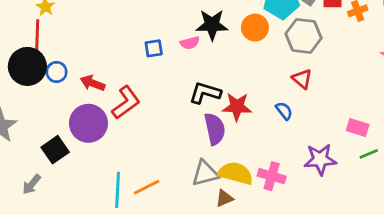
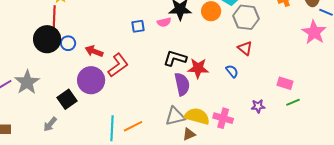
purple star: (320, 159) -> (258, 106), size x0.6

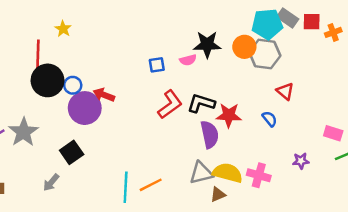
gray hexagon: (246, 17) -> (265, 54), moved
red line: (54, 18) -> (38, 55), moved
red L-shape: (118, 65) -> (170, 104), moved
purple circle: (91, 80) -> (85, 108), moved

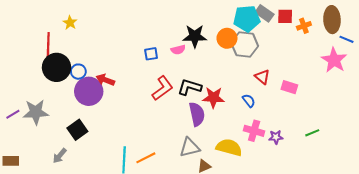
gray star: (23, 132) -> (36, 112), turned 30
pink rectangle: (333, 133) -> (289, 87), moved
yellow semicircle: (228, 173) -> (229, 147), moved
pink cross: (259, 175) -> (254, 131), moved

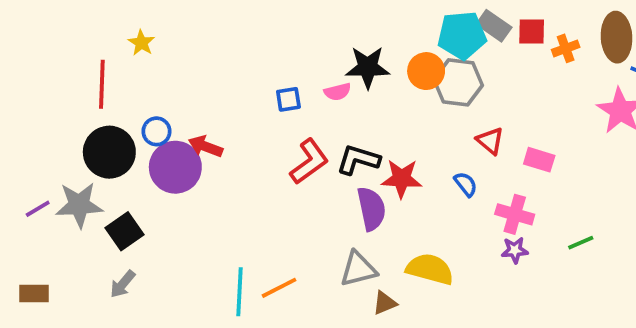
black circle: (57, 67) -> (109, 152), moved
black square: (77, 130) -> (124, 231), moved
pink cross: (254, 131) -> (515, 214), moved

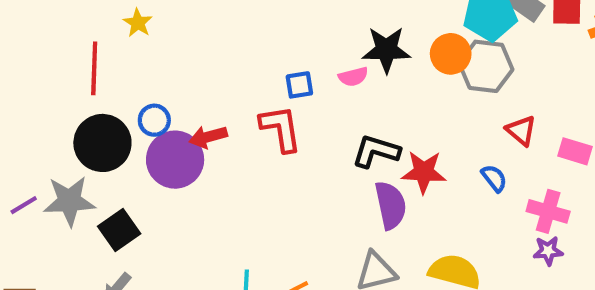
red arrow: (206, 146) -> (208, 137), turned -36
red L-shape: (309, 162) -> (281, 128), moved, turned -63

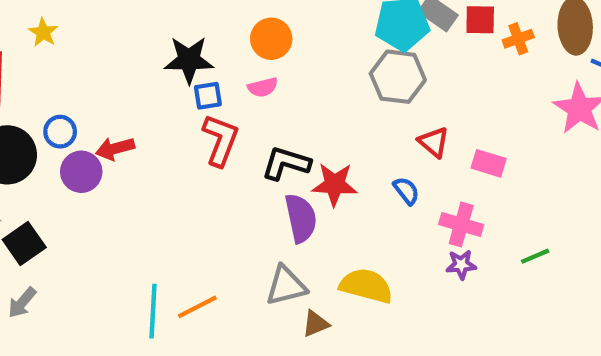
black star: (386, 50) -> (189, 60), moved
orange circle: (451, 54) -> (271, 39), moved
red L-shape: (281, 128) -> (221, 140), moved, turned 30
purple circle: (175, 160) -> (81, 172), size x0.7

